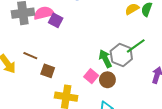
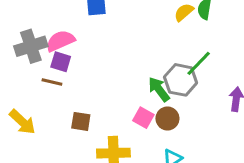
purple square: (56, 20) -> (61, 62), moved
brown line: (30, 56) -> (52, 82), moved

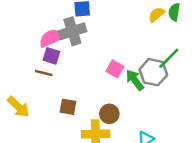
gray cross: (31, 46) -> (72, 31), moved
pink square: (143, 118) -> (115, 69), moved
brown circle: (167, 118) -> (109, 114), moved

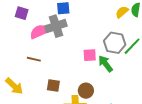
purple square: (51, 56) -> (22, 13), moved
pink square: (115, 69) -> (90, 55), turned -32
gray hexagon: (153, 72) -> (115, 43), moved

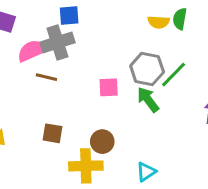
yellow semicircle: (122, 12) -> (159, 22), turned -136
brown line: (34, 59) -> (46, 77), moved
green arrow: (106, 64) -> (148, 100), moved

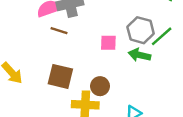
green arrow: (148, 100) -> (139, 55), turned -45
brown square: (53, 133) -> (60, 76), size x1.5

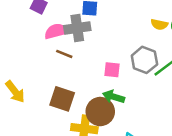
green arrow: (139, 55) -> (114, 97), moved
brown circle: (100, 86) -> (100, 112), size x1.5

